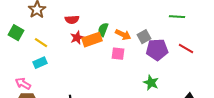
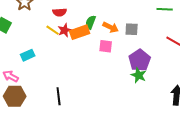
gray square: (144, 37) -> (132, 29), turned 32
yellow line: (41, 43) -> (53, 30), moved
purple pentagon: (157, 50) -> (140, 60), moved, turned -30

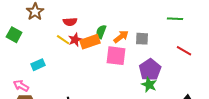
orange arrow: (111, 27) -> (121, 37), turned -63
pink square: (106, 46) -> (116, 56), size x1.5

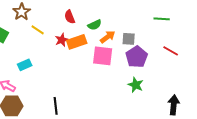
red semicircle: (70, 22) -> (70, 17), moved, turned 72
green semicircle: (101, 32) -> (95, 25), moved, turned -136
yellow line: (63, 40) -> (38, 30), moved
purple pentagon: (150, 70) -> (137, 57), moved

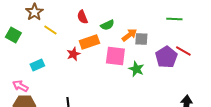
orange arrow: (108, 37) -> (129, 35), moved
red star: (62, 40) -> (73, 54), moved
purple pentagon: (137, 57) -> (166, 57), moved
green star: (136, 85) -> (136, 69), moved

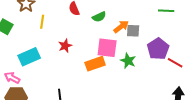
yellow line: (50, 30) -> (42, 22), turned 64
orange rectangle: (89, 42) -> (95, 64), moved
red line: (183, 51) -> (175, 63), moved
cyan rectangle: (37, 65) -> (29, 57), size x1.5

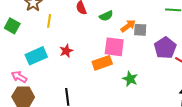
red star: (65, 46) -> (66, 51), moved
green star: (128, 61) -> (130, 79), moved

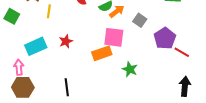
orange arrow: (128, 26) -> (117, 11), moved
gray square: (140, 30) -> (140, 20), turned 32
pink arrow: (19, 77) -> (19, 67), turned 56

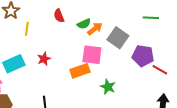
gray square: (140, 20) -> (118, 38), size x1.5
purple pentagon: (165, 38) -> (143, 56), turned -30

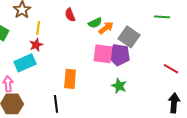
purple pentagon: (143, 56) -> (119, 55), moved
red star: (44, 59) -> (36, 45), moved
orange rectangle: (80, 71) -> (70, 79), moved, turned -66

